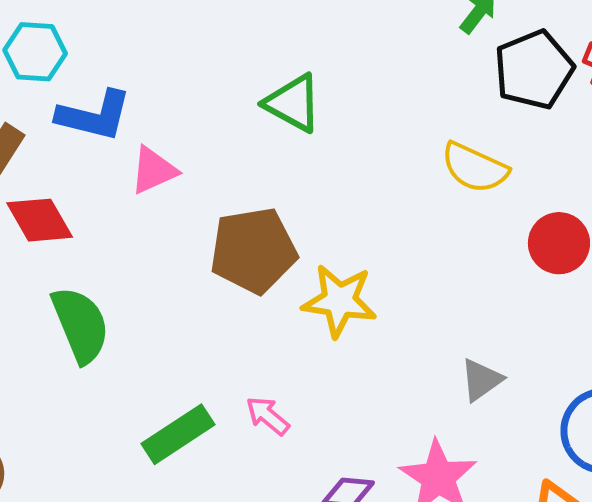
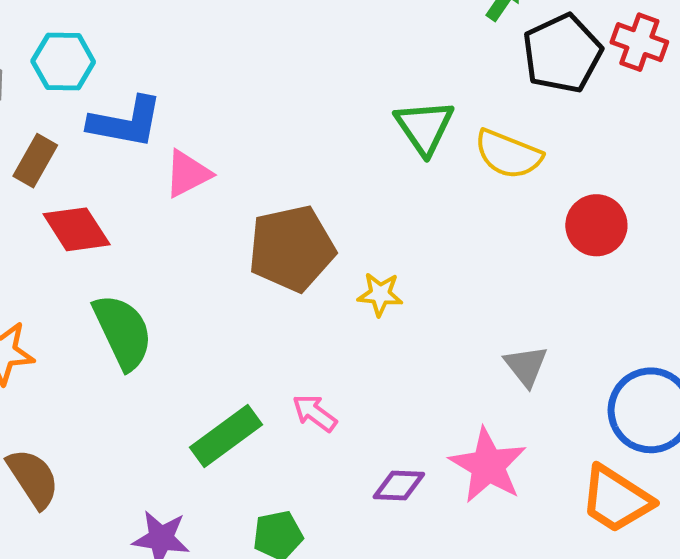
green triangle: (293, 103) -> (424, 127), moved, turned 30
yellow star: (339, 301) -> (380, 294), size x0.6
gray triangle: (481, 380) -> (526, 366), turned -30

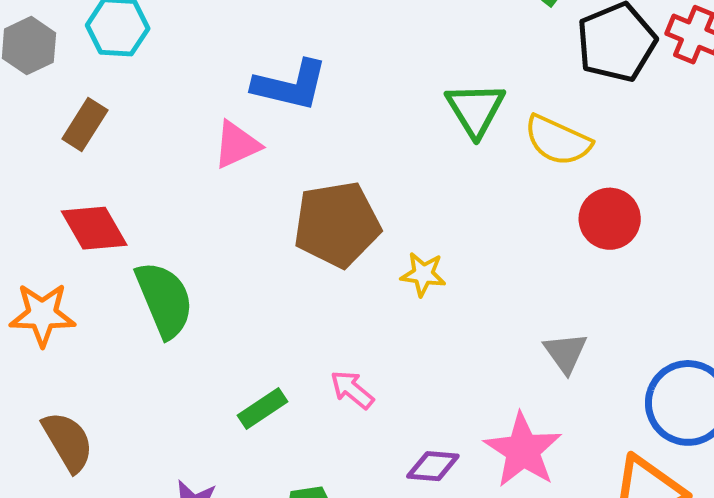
blue L-shape: (126, 122) -> (290, 85), moved
red circle: (596, 225) -> (610, 219), moved
red diamond: (77, 229) -> (94, 228), moved
green rectangle: (226, 436) -> (263, 409), size x0.7

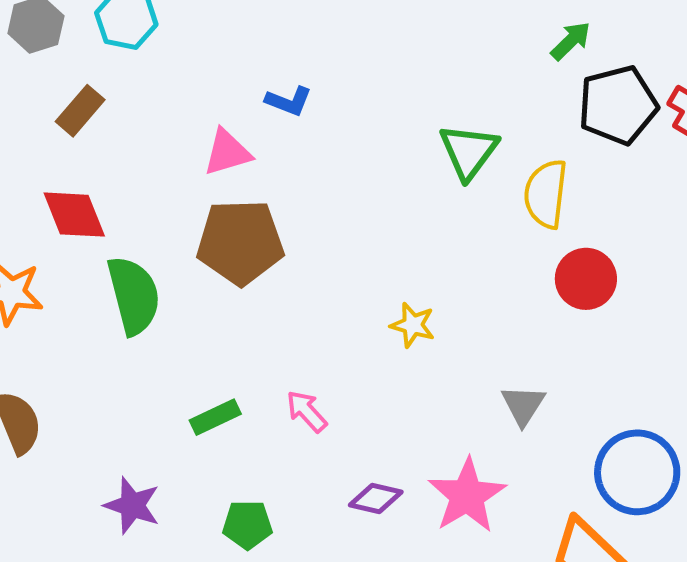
blue L-shape: (290, 85) -> (289, 101), size x0.6
yellow semicircle: (558, 140) -> (546, 194), turned 64
brown pentagon: (337, 224) -> (240, 242), moved
yellow star: (423, 274) -> (413, 325), moved

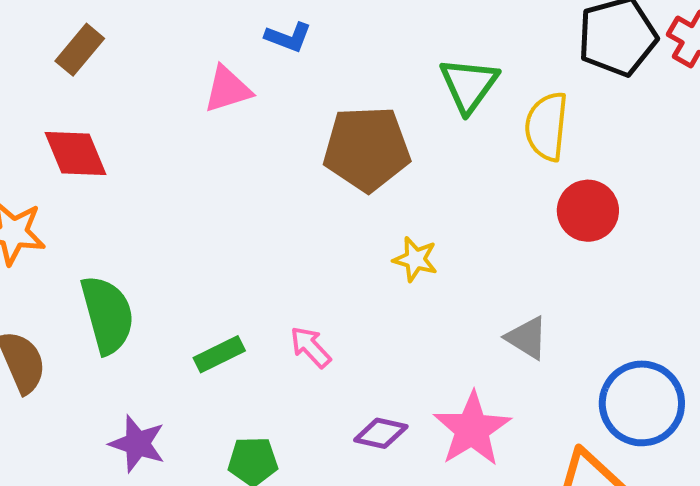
brown pentagon: (240, 242) -> (367, 149), moved
green semicircle: (134, 295) -> (107, 315), moved
gray triangle: (523, 405) -> (527, 338), turned -30

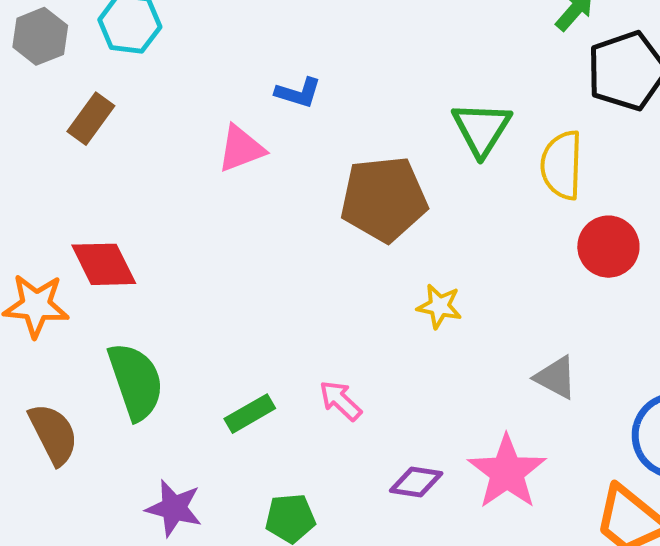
red diamond: (75, 154) -> (104, 264), moved

